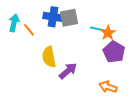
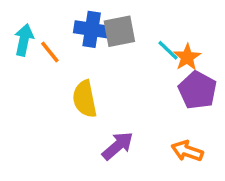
cyan line: (97, 29) -> (168, 50), turned 32
purple arrow: (68, 71) -> (118, 146), moved

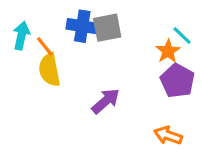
cyan line: (168, 50) -> (182, 36), moved
yellow semicircle: (85, 99) -> (49, 70), moved
purple arrow: (118, 146) -> (106, 101), moved

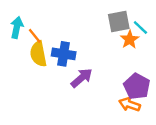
blue cross: (82, 26) -> (64, 54), moved
gray square: (107, 28) -> (119, 21), moved
purple pentagon: (177, 81) -> (137, 86), moved

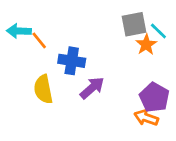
cyan arrow: (17, 27) -> (19, 31), turned -100
yellow semicircle: (38, 54) -> (43, 89), moved

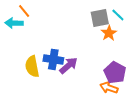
cyan line: (158, 31) -> (118, 15), moved
orange line: (39, 40) -> (24, 11), moved
blue cross: (72, 61) -> (53, 59), moved

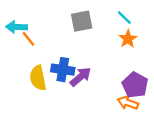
orange line: (24, 11) -> (28, 39), moved
cyan line: (118, 15) -> (124, 17), moved
gray square: (100, 18) -> (82, 21), moved

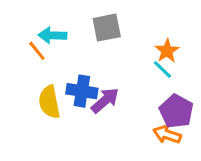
cyan line: (124, 17) -> (162, 69), moved
cyan arrow: (17, 27) -> (52, 35), moved

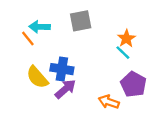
purple arrow: (105, 100) -> (65, 89), moved
yellow semicircle: (49, 102) -> (37, 77), turned -30
orange arrow: (167, 134) -> (109, 102), moved

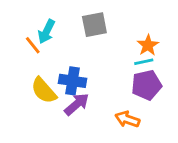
cyan arrow: (40, 27) -> (46, 32), turned -66
cyan line: (123, 53) -> (144, 62), turned -56
purple pentagon: (133, 84) -> (147, 85), moved, turned 30

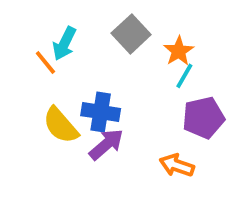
gray square: (94, 25) -> (131, 34), turned -32
orange star: (148, 45) -> (179, 51), moved
cyan line: (144, 62) -> (184, 76), moved, turned -48

